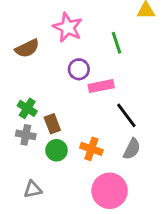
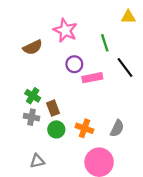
black line: (126, 115) -> (125, 68), moved

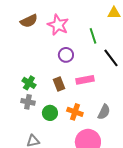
brown semicircle: (33, 47) -> (29, 21), moved
pink rectangle: (92, 78) -> (85, 80), moved
brown rectangle: (53, 108) -> (59, 84), moved

